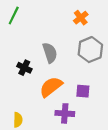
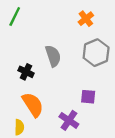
orange semicircle: (51, 87) -> (33, 105), moved, turned 95
purple cross: (65, 113) -> (69, 120), turned 30

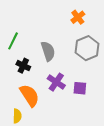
green line: (15, 16) -> (13, 41), moved
purple cross: (69, 120) -> (56, 82), moved

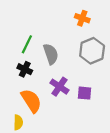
orange cross: (78, 17) -> (82, 18), turned -32
green line: (13, 41) -> (27, 44), moved

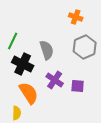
green line: (27, 44) -> (13, 41), moved
black cross: (25, 69) -> (23, 64), size x1.5

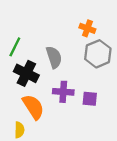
orange cross: (76, 17) -> (87, 28), moved
purple cross: (55, 80) -> (63, 92), turned -30

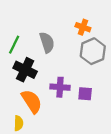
gray semicircle: (54, 57) -> (47, 42), moved

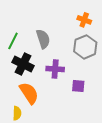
orange cross: (83, 27) -> (84, 20), moved
purple cross: (60, 87) -> (55, 69), moved

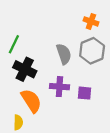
gray semicircle: (43, 39) -> (64, 54), moved
purple cross: (55, 69) -> (59, 87), moved

